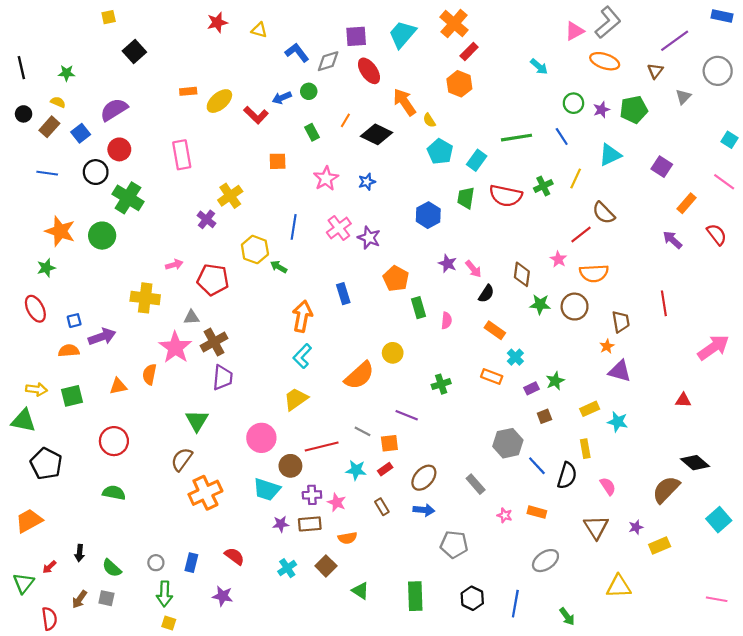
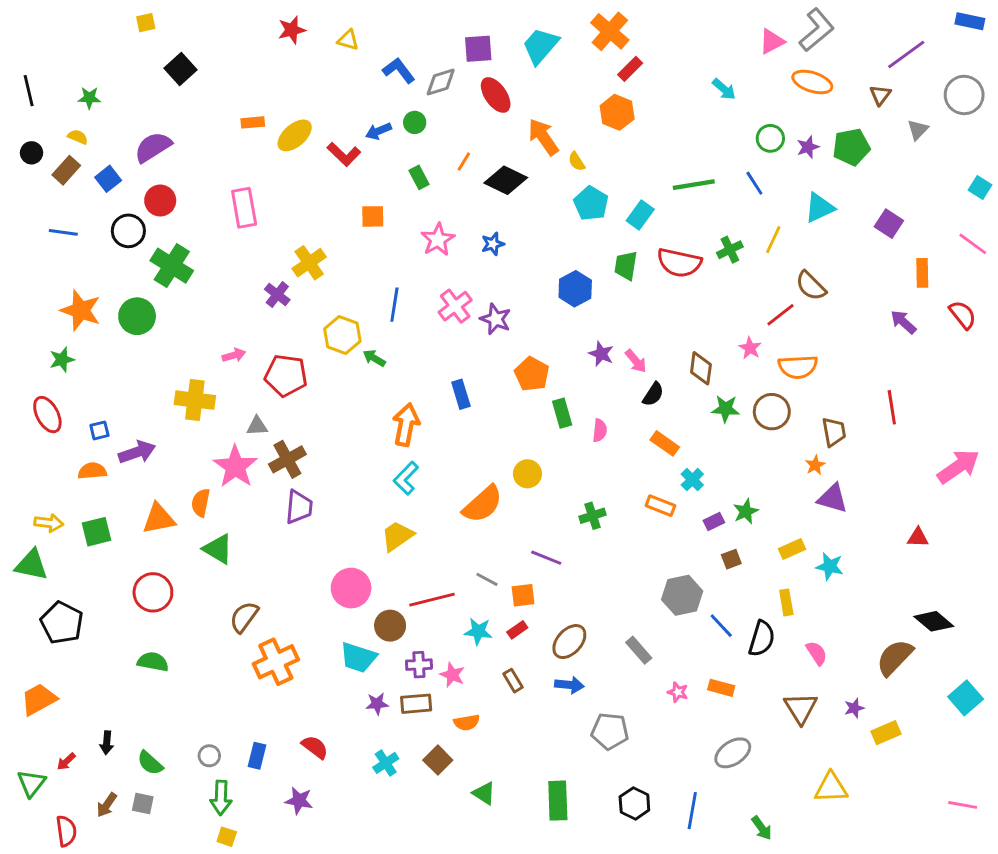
orange rectangle: (686, 203) -> (922, 273), turned -42
orange triangle: (118, 386) -> (159, 519), size x1.4
green triangle: (197, 421) -> (218, 549), moved, turned -30

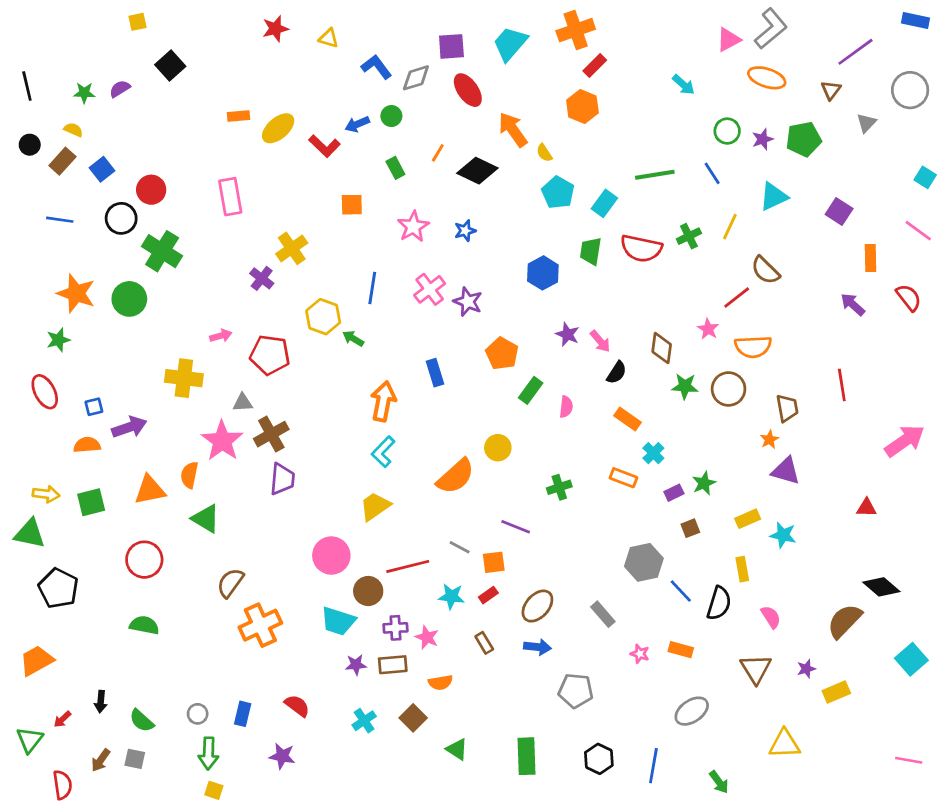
orange cross: (610, 31) -> (576, 30), turned 30
purple semicircle: (153, 147) -> (120, 89), moved, size x0.6
green rectangle: (562, 413) -> (531, 390), turned 52

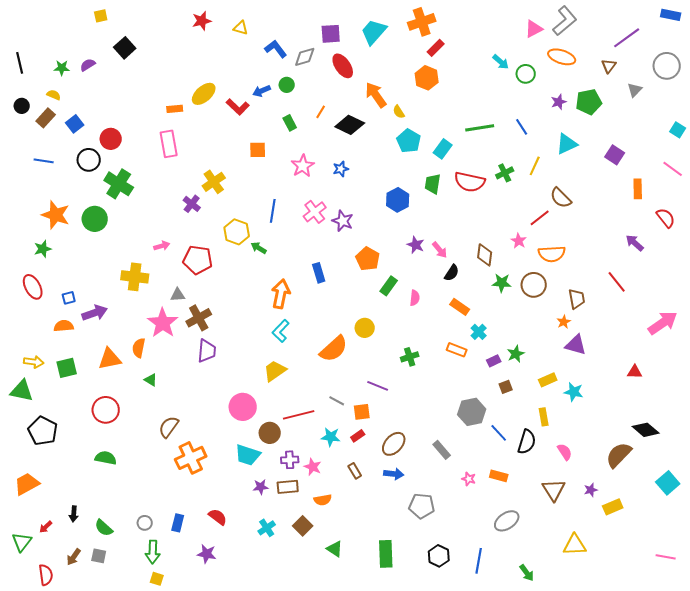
orange rectangle: (239, 116) -> (175, 109), moved
green circle: (727, 131) -> (526, 74), moved
purple arrow: (853, 304) -> (635, 243), moved
red line: (842, 385) -> (617, 282), turned -30
green triangle: (206, 519) -> (151, 380), size x0.6

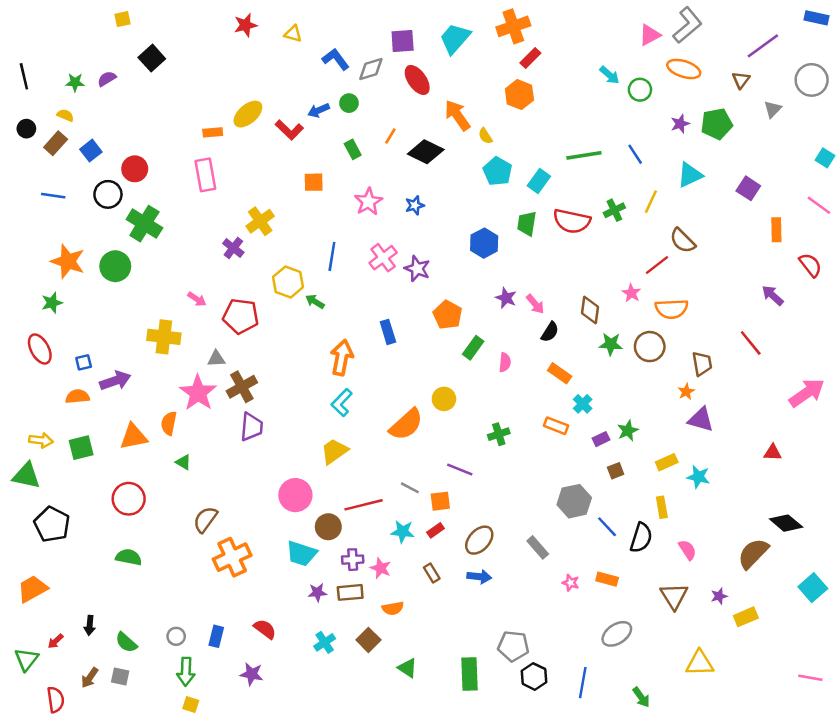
pink arrow: (162, 246) -> (197, 299), turned 49
gray pentagon: (422, 506) -> (513, 646), moved

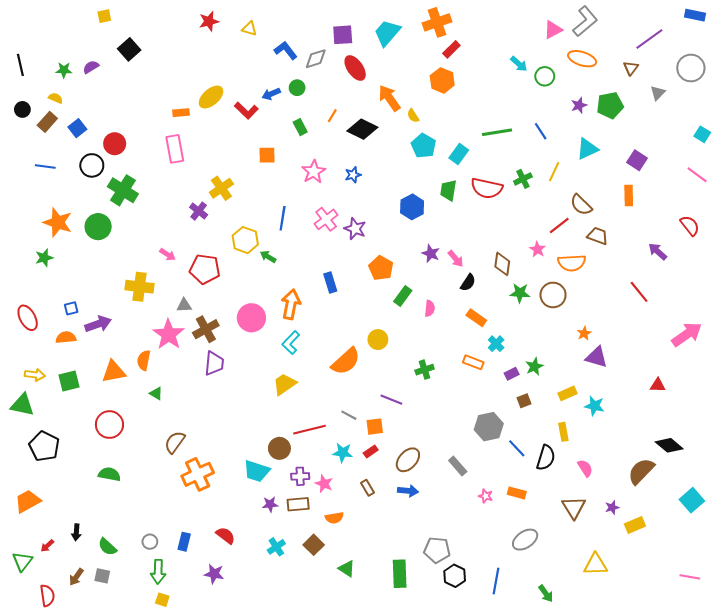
orange rectangle: (776, 230) -> (629, 195), moved
red ellipse: (40, 349) -> (28, 318), moved
brown trapezoid: (702, 364) -> (598, 236), moved, turned -60
pink circle: (295, 495) -> (251, 318), moved

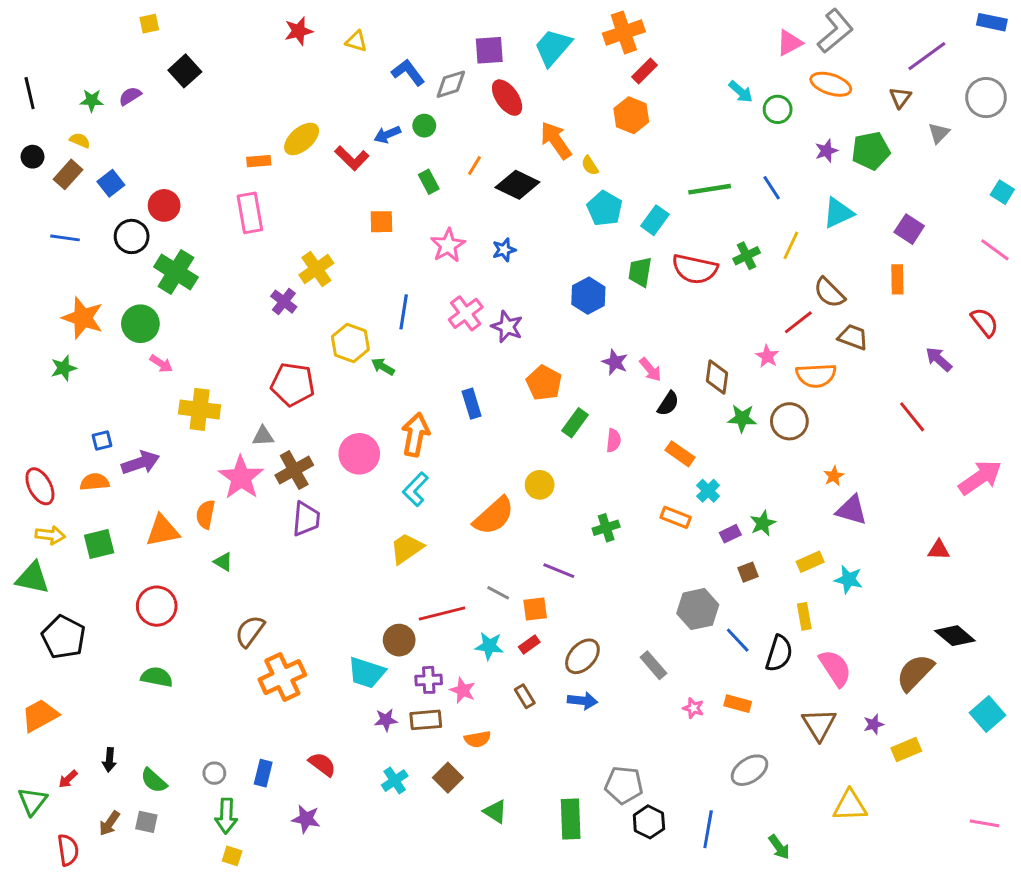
pink arrow: (167, 255) -> (161, 364), moved
red ellipse: (28, 318) -> (40, 486), moved
pink semicircle: (585, 468) -> (835, 668), size x1.5

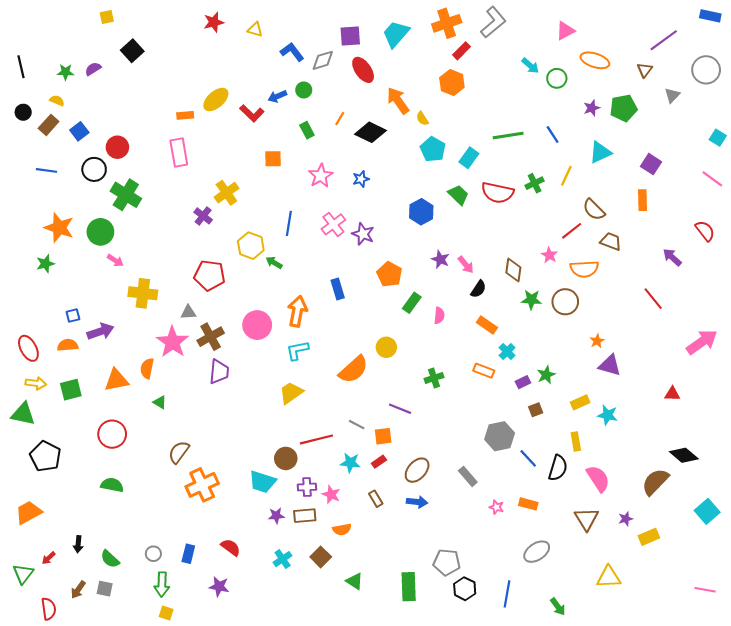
gray L-shape: (835, 31) -> (493, 22), moved
green trapezoid: (640, 272) -> (458, 195), turned 125
cyan L-shape: (415, 489) -> (297, 350), turned 35

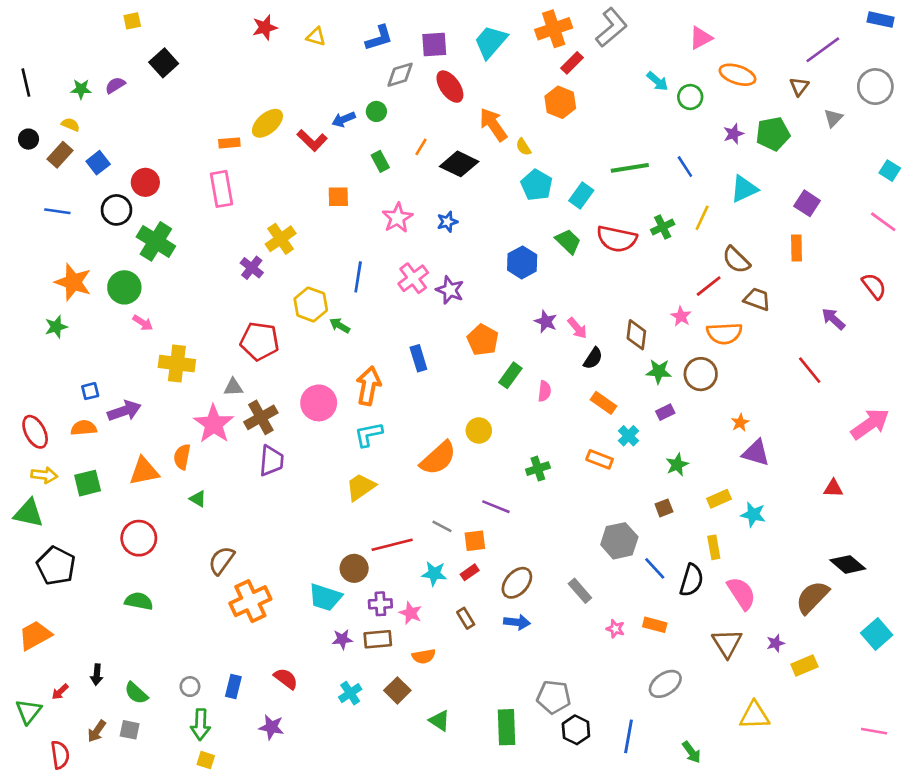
blue L-shape: (292, 52) -> (379, 38), moved, turned 110
purple rectangle: (523, 382) -> (665, 412), moved

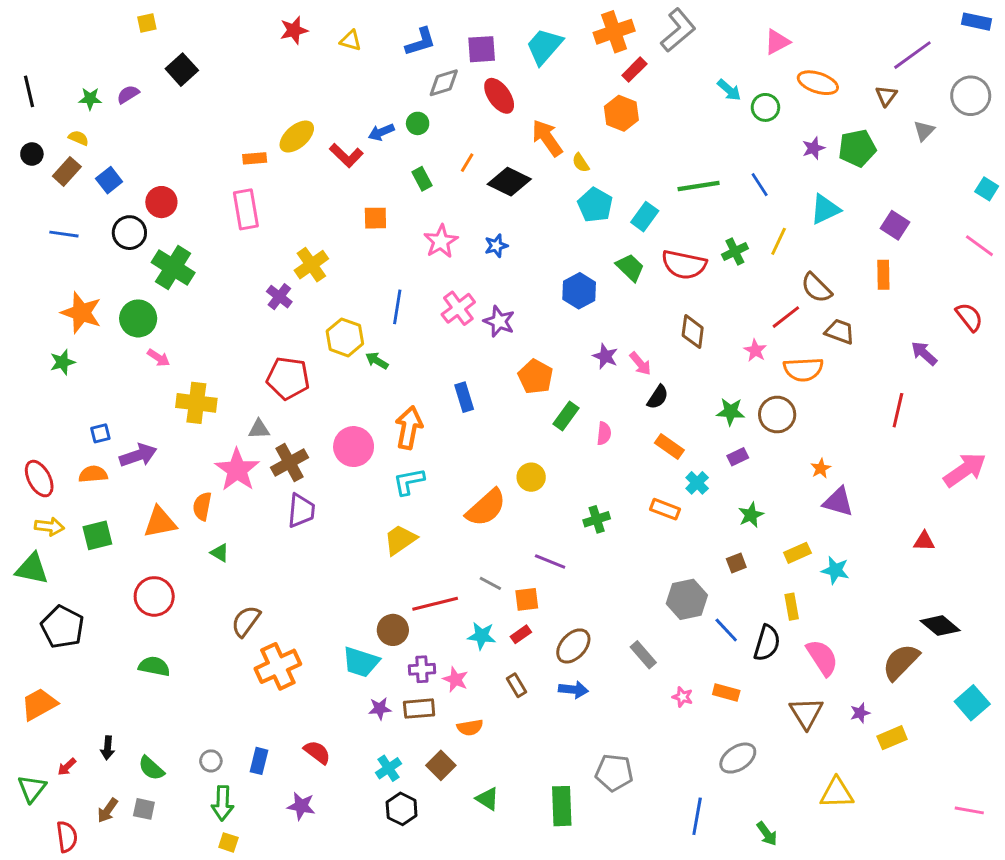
brown diamond: (636, 335) -> (693, 332), moved
red line: (810, 370) -> (898, 410), turned 52
black hexagon: (576, 730) -> (402, 809), moved

